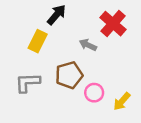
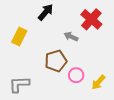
yellow rectangle: (38, 41) -> (19, 37), moved
gray L-shape: (28, 83) -> (19, 84), moved

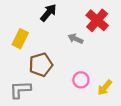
brown pentagon: (56, 61) -> (41, 65), moved

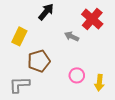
yellow arrow: (105, 87) -> (99, 83), turned -35

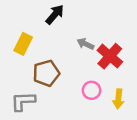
red cross: (92, 19) -> (110, 56), moved

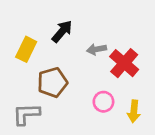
black arrow: (55, 15) -> (62, 31), moved
gray arrow: (85, 44) -> (97, 49), turned -35

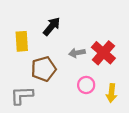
yellow rectangle: (26, 49) -> (22, 41), turned -30
gray arrow: (97, 49) -> (77, 53), moved

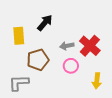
pink circle: (86, 85) -> (71, 66), moved

